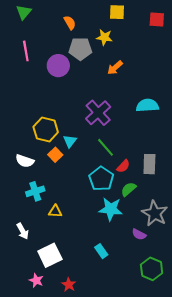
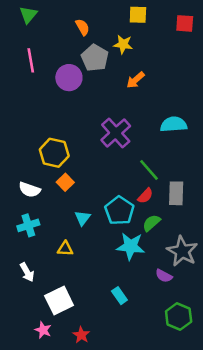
gray pentagon: (80, 49) -> (95, 58), turned 30
cyan triangle: (70, 141) -> (82, 218), moved
green line: (105, 147) -> (149, 170), moved
cyan cross: (35, 191) -> (28, 225), moved

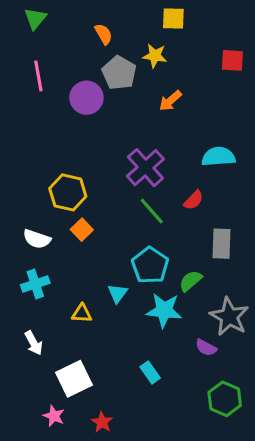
red square: (185, 23) -> (232, 60), moved
green line: (149, 170) -> (152, 211), moved
red semicircle: (145, 196) -> (194, 200), moved
cyan triangle: (82, 218) -> (118, 293), moved

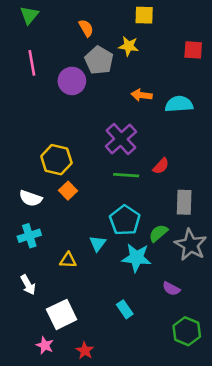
orange arrow: (170, 101) -> (142, 95), moved, turned 48
cyan semicircle: (218, 157) -> (179, 104), moved
green line: (152, 211) -> (126, 175), turned -45
gray star: (229, 317) -> (191, 245), moved

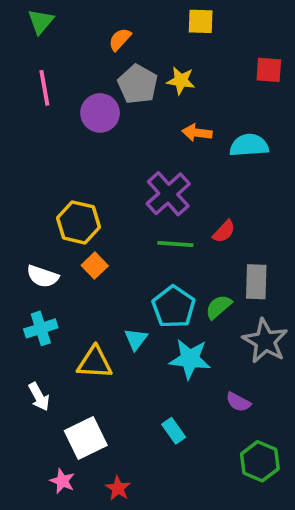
orange semicircle: (86, 28) -> (120, 39), turned -108
yellow star: (129, 46) -> (181, 81), moved
green semicircle: (158, 233) -> (219, 307), moved
yellow triangle: (68, 260) -> (95, 363), size x1.5

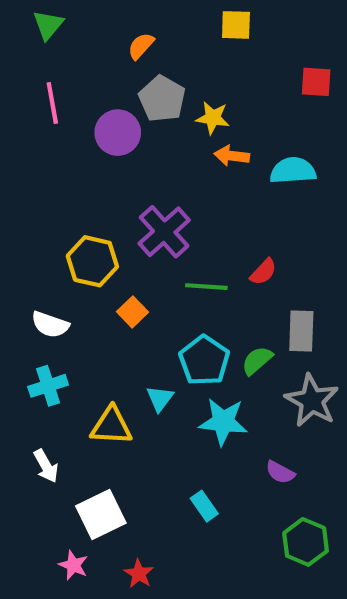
yellow star: (181, 81) -> (213, 118), moved
purple cross: (168, 194) -> (164, 232), moved
orange square: (95, 266) -> (132, 312), moved

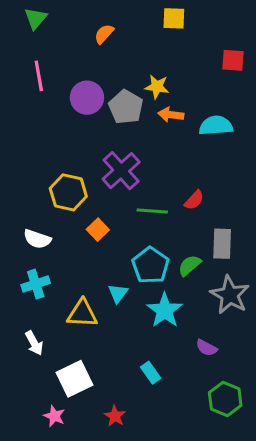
gray pentagon: (162, 99) -> (126, 107), moved
cyan star: (223, 422) -> (165, 310), turned 30
red star: (139, 574) -> (115, 416), moved

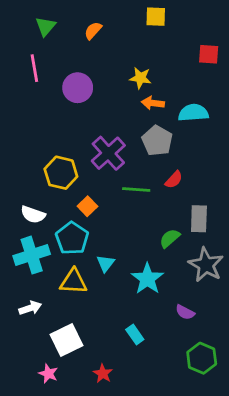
green triangle: (36, 18) -> (46, 26), moved
gray pentagon: (126, 107) -> (157, 141), moved
cyan pentagon: (151, 265) -> (72, 238), moved
cyan cross: (36, 284) -> (32, 255), size x1.4
white arrow: (34, 343) -> (30, 308), turned -80

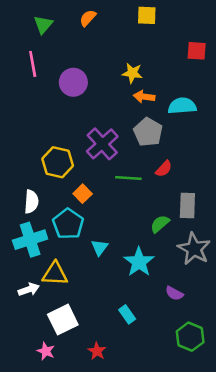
orange semicircle: (93, 31) -> (88, 18), moved
white semicircle: (33, 215) -> (31, 202), turned -105
yellow triangle: (73, 282) -> (55, 274), moved

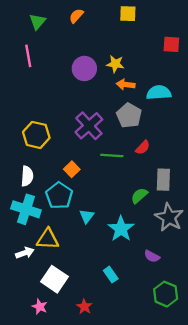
purple circle: (73, 82) -> (84, 68), moved
yellow hexagon: (58, 162) -> (36, 135), moved
cyan cross: (30, 240) -> (26, 209), turned 36
white square: (63, 320) -> (55, 279), turned -30

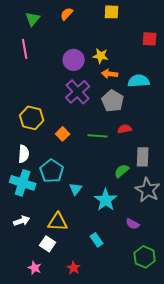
purple cross: (89, 126) -> (78, 92), moved
red semicircle: (143, 147) -> (125, 129), turned -144
orange square: (72, 169) -> (63, 134), moved
yellow triangle: (48, 239) -> (58, 222), moved
white square: (55, 279) -> (48, 244), size x0.7

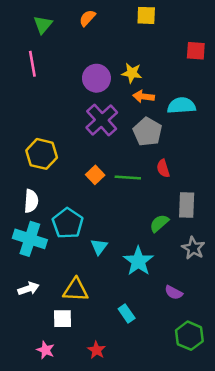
red semicircle: (125, 129) -> (163, 168), turned -96
orange square: (63, 134) -> (95, 175), moved
gray star: (148, 190) -> (193, 248), size x0.7
white square: (48, 244) -> (62, 319), turned -35

